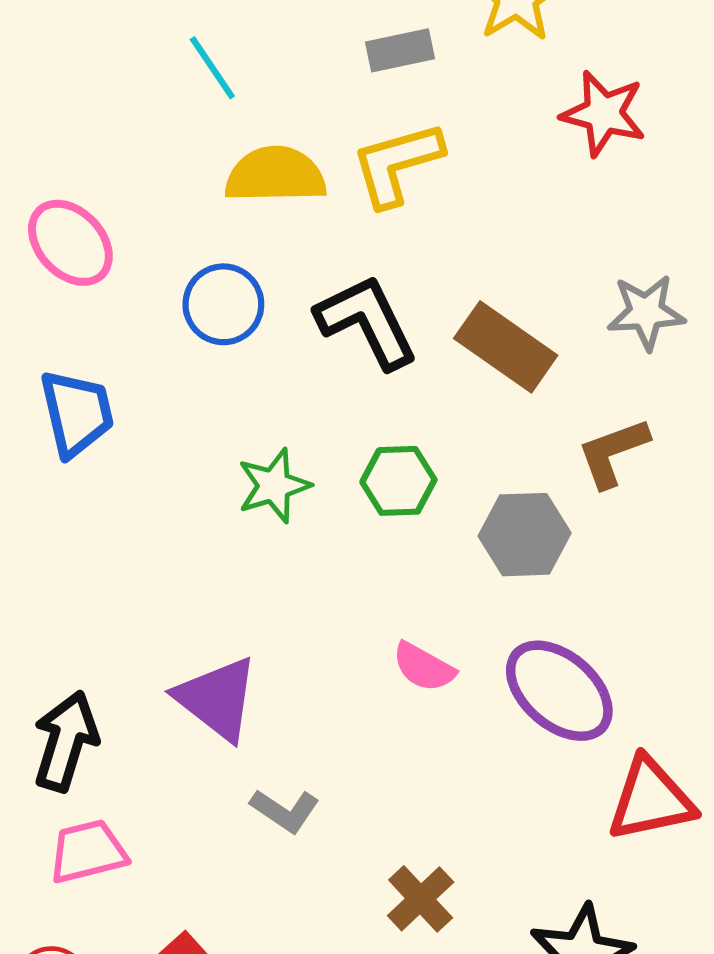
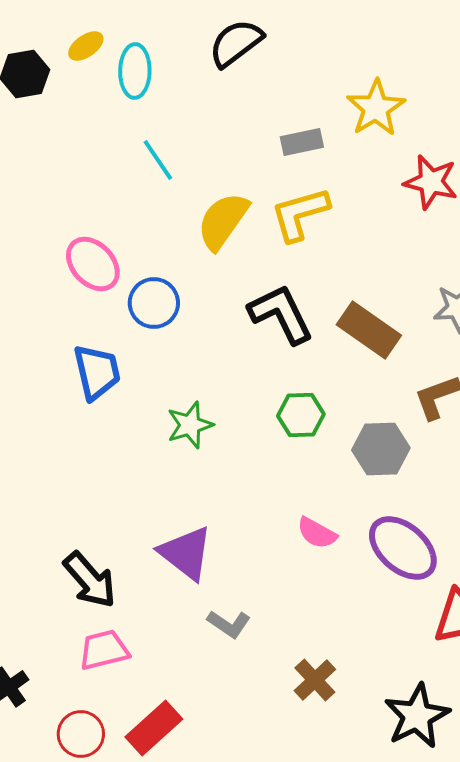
cyan line: (212, 68) -> (158, 160), moved
yellow semicircle: (275, 175) -> (223, 221), turned -54
blue circle: (223, 304) -> (154, 303), moved
green star: (274, 486) -> (190, 425), moved
black arrow: (66, 741) -> (90, 580), turned 122

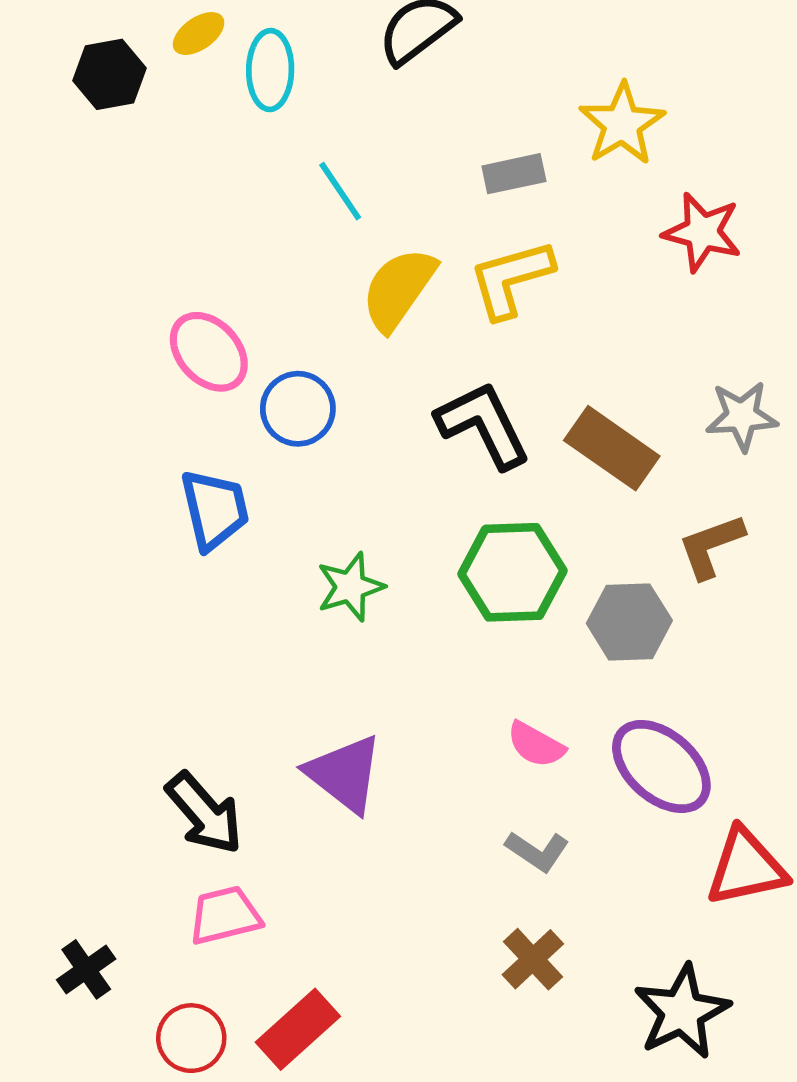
cyan line: (158, 160) -> (340, 191), moved
green hexagon: (301, 415) -> (512, 572), size x1.5
gray L-shape: (229, 624) -> (537, 851), moved

